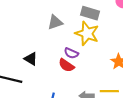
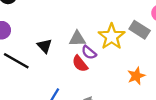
gray rectangle: (90, 13) -> (140, 30), moved
gray triangle: (55, 22) -> (77, 39), moved

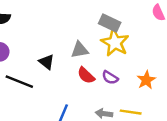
gray rectangle: (140, 30) -> (110, 23), moved
purple semicircle: (89, 52) -> (110, 77), moved

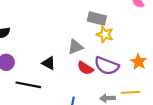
yellow star: (115, 43) -> (105, 35), size x0.7
purple semicircle: (110, 77) -> (107, 66), size x1.6

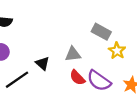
yellow star: (105, 35) -> (117, 51), moved
black line: (28, 85) -> (17, 80), turned -60

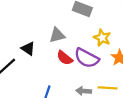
yellow star: (117, 51) -> (102, 38), moved

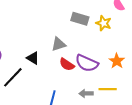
yellow star: (102, 38) -> (104, 23), moved

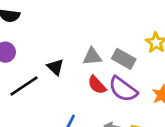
gray rectangle: (80, 19) -> (124, 59), moved

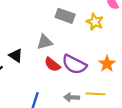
gray rectangle: (124, 59) -> (65, 16), moved

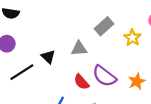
gray rectangle: (65, 16) -> (104, 26), turned -72
red semicircle: (52, 65) -> (81, 82), moved

